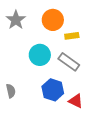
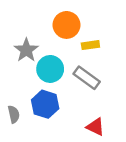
gray star: (16, 20) -> (26, 50), moved
blue hexagon: (53, 90) -> (45, 104), moved

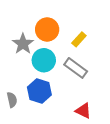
orange circle: (67, 25) -> (47, 29), moved
yellow rectangle: (90, 45) -> (79, 39), turned -40

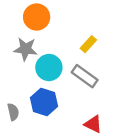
orange circle: (47, 29) -> (37, 17), moved
gray star: (23, 44) -> (26, 49), turned -30

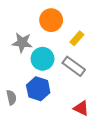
orange circle: (37, 17) -> (51, 20), moved

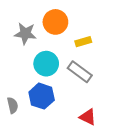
yellow rectangle: (77, 38) -> (83, 42), turned 32
gray star: (22, 43) -> (25, 34), moved

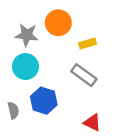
cyan circle: (46, 64) -> (25, 67), moved

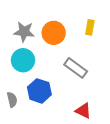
orange circle: (58, 23) -> (54, 33), moved
yellow rectangle: (88, 43) -> (90, 27), moved, turned -64

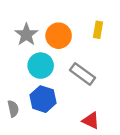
gray star: (24, 32) -> (26, 34), turned 30
cyan circle: (23, 60) -> (41, 66), moved

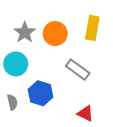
yellow rectangle: (98, 30) -> (92, 28), size x1.5
cyan circle: (41, 66) -> (16, 64), moved

